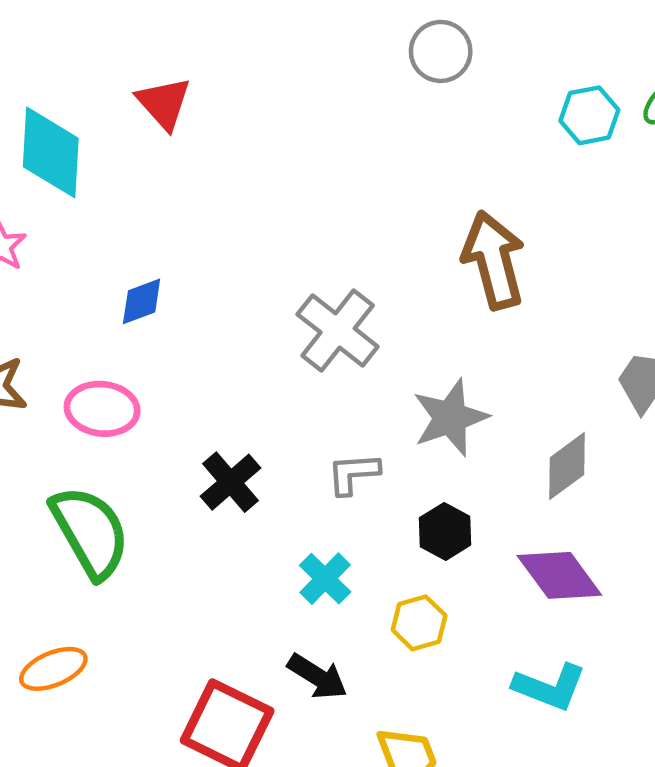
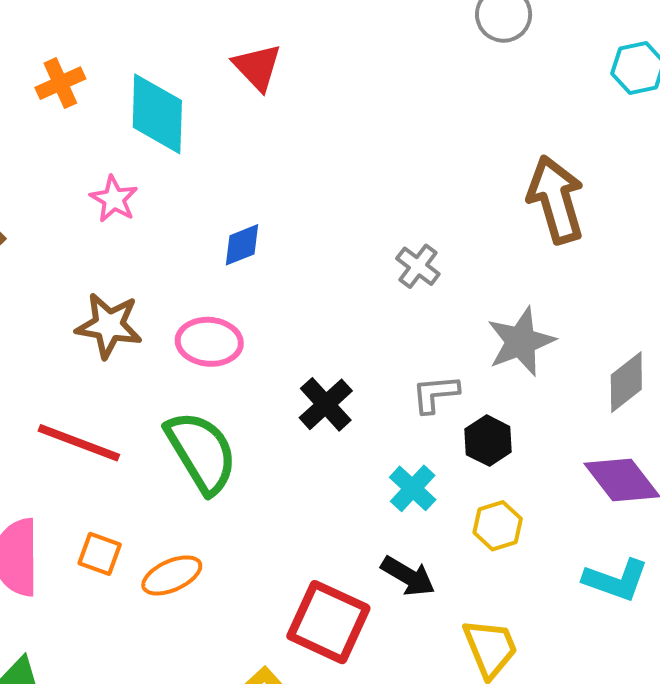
gray cross: (338, 330) -> (418, 266), size x0.6
black hexagon: (445, 531) -> (488, 441), moved

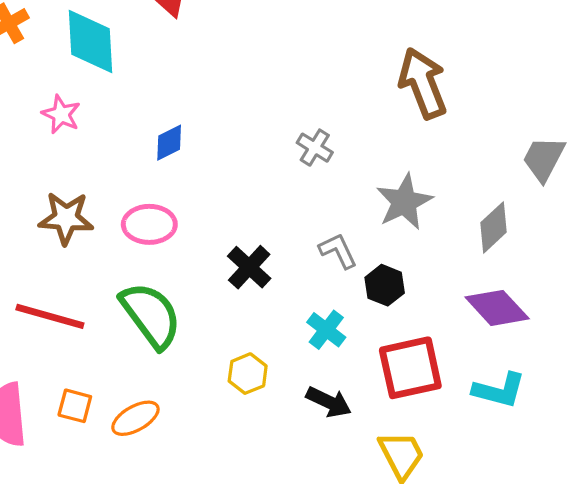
gray L-shape: (435, 394) -> (338, 251), turned 75
yellow hexagon: (498, 526) -> (248, 374), moved
red square: (328, 622) -> (410, 368), moved, turned -32

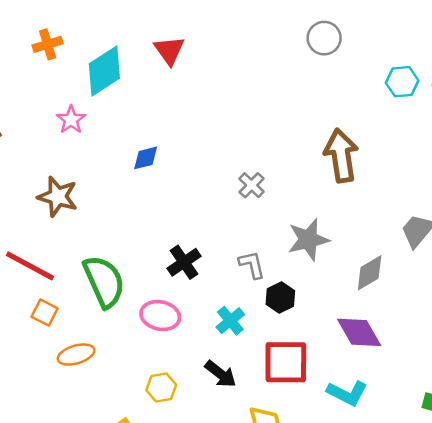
cyan diamond: (91, 41) -> (104, 71), turned 48
pink ellipse: (149, 224) -> (160, 316), moved
yellow hexagon: (248, 374) -> (161, 387), moved
orange square: (75, 406) -> (45, 313), moved

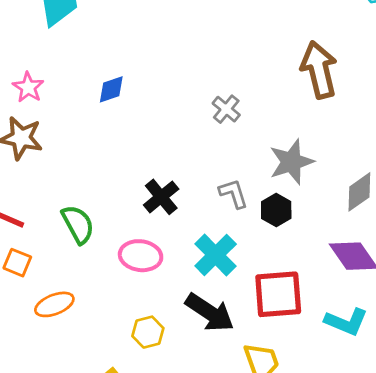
pink star: (71, 120) -> (28, 87), moved
green semicircle: (104, 281) -> (78, 224), size x0.7
black hexagon: (280, 297) -> (276, 210), moved
cyan cross: (230, 321) -> (216, 255), size x1.4
black arrow: (220, 374) -> (210, 312), size x1.4

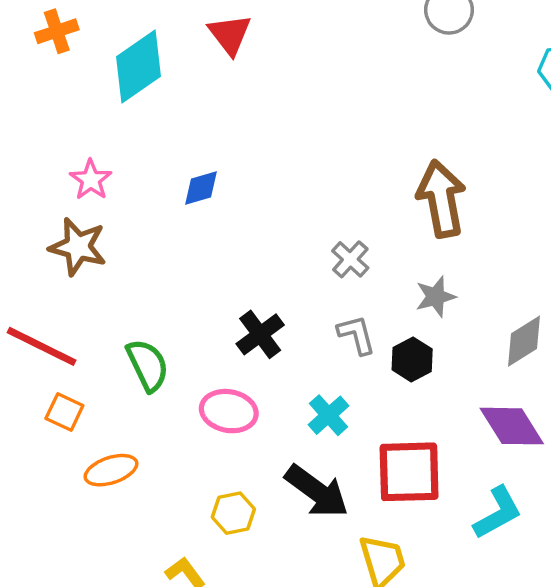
brown arrow: (319, 70) -> (441, 199), moved
gray cross: (226, 109) -> (350, 259), moved
gray star: (291, 162) -> (436, 297), size x0.7
cyan cross: (216, 255) -> (329, 415), size x0.7
cyan L-shape: (346, 322) -> (498, 513), turned -54

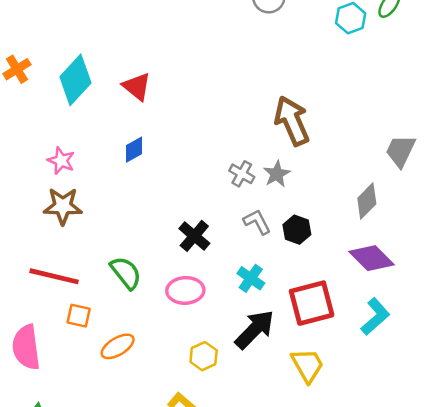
red triangle: (230, 34) -> (137, 87), moved
gray star: (436, 297) -> (277, 174), moved
black arrow: (317, 491) -> (255, 329), turned -69

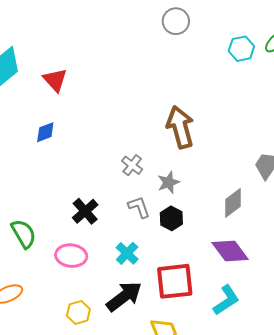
gray star: (277, 174) -> (169, 182), moved

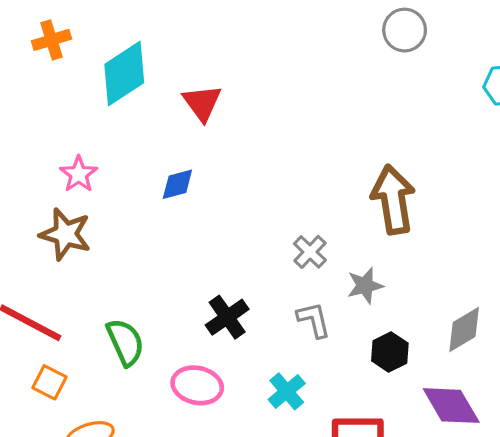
black hexagon: (171, 218) -> (390, 352), moved

